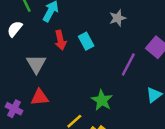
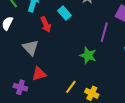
cyan rectangle: (86, 41) -> (65, 13), moved
green star: (102, 100) -> (88, 55), moved

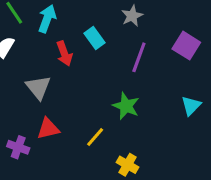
purple line: (104, 32) -> (139, 57), moved
yellow line: (71, 87) -> (95, 137), moved

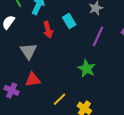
yellow line: (95, 137) -> (60, 99), moved

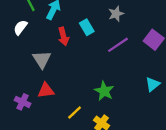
purple line: (98, 36) -> (118, 45), turned 30
green star: (87, 69) -> (104, 91), moved

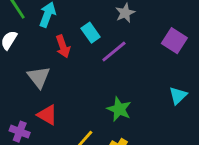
purple line: (118, 45) -> (114, 51), moved
red triangle: (46, 90) -> (47, 115), turned 42

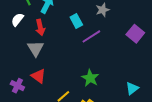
red arrow: (63, 46) -> (40, 27), moved
cyan triangle: (178, 96) -> (132, 88), moved

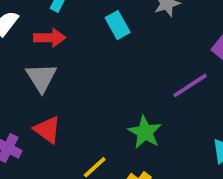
red arrow: (40, 27) -> (50, 38), turned -77
purple line: (91, 36) -> (190, 85), moved

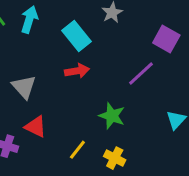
cyan rectangle: (118, 25) -> (76, 36), size x1.4
red arrow: (50, 38) -> (77, 71), moved

